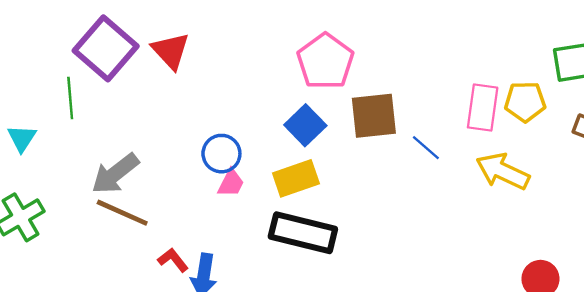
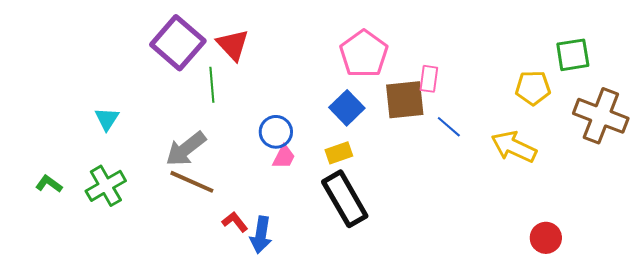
green line: (70, 98) -> (212, 85), moved
pink rectangle: (483, 107) -> (429, 79), moved, size x0.7
yellow rectangle: (296, 178) -> (339, 153), size x0.7
black rectangle: (303, 233) -> (345, 199), turned 46

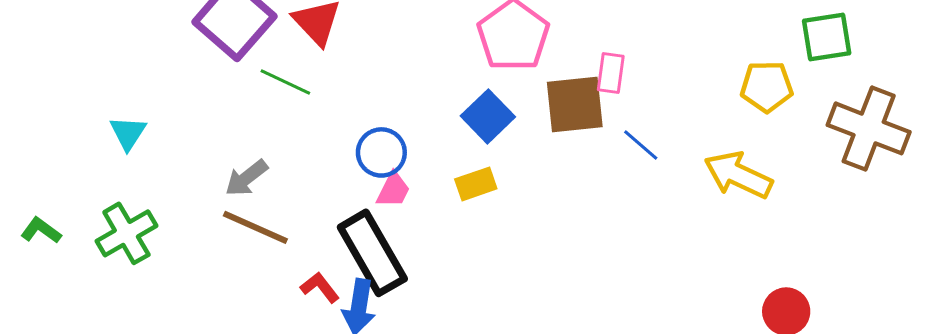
green line: (212, 85) -> (285, 82), turned -60
gray arrow: (186, 149) -> (246, 178), size x0.7
black rectangle: (345, 199) -> (372, 253), moved

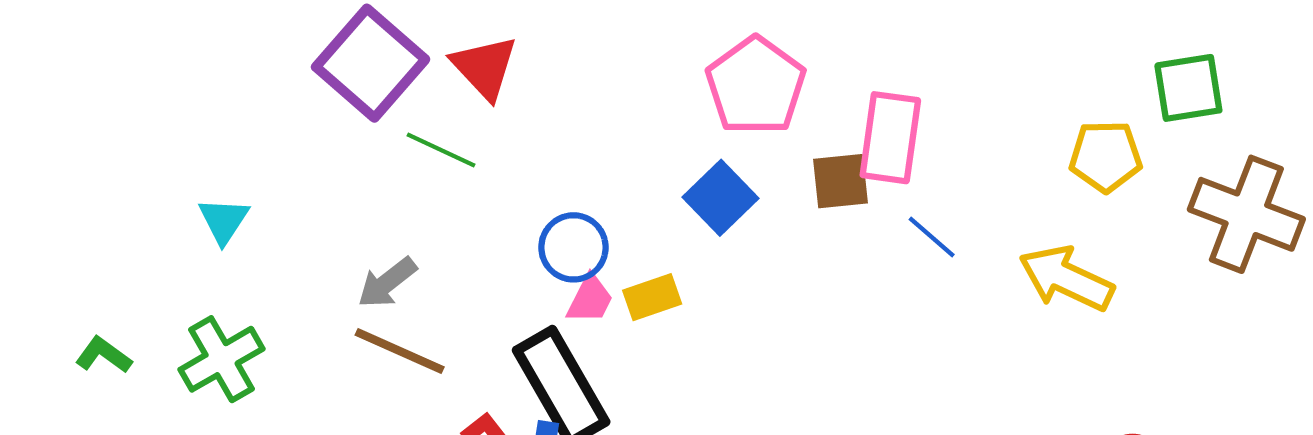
pink rectangle: (611, 73) -> (890, 138), size x1.6
brown square: (575, 104) -> (841, 181), size x0.7
yellow rectangle: (476, 184) -> (652, 297), moved

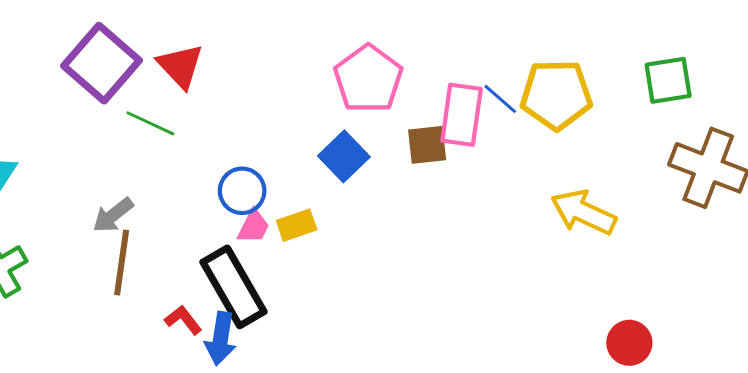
yellow pentagon: (1106, 156) -> (556, 95), moved, size x1.4
blue line: (932, 237) -> (500, 99), moved
brown line: (400, 351) -> (122, 262), turned 74

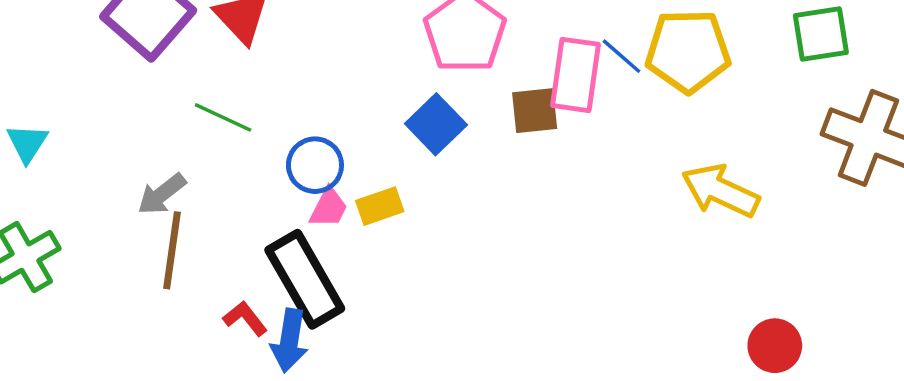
green line: (150, 123) -> (223, 117), moved

